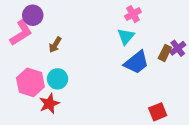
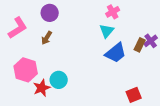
purple circle: (33, 15) -> (50, 13), moved
cyan circle: (58, 79) -> (59, 80), moved

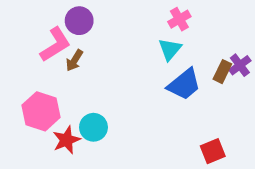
pink L-shape: (18, 28) -> (55, 45), moved

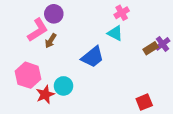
cyan triangle: (170, 49) -> (115, 33), turned -42
brown rectangle: (222, 72) -> (151, 48), turned 32
blue trapezoid: (184, 84) -> (93, 57), moved

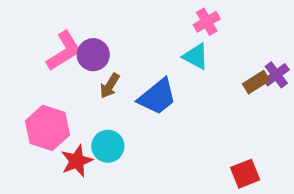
purple circle: (54, 14) -> (93, 55), moved
brown arrow: (51, 41) -> (110, 86), moved

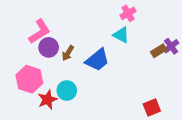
purple circle: (93, 55) -> (49, 47), moved

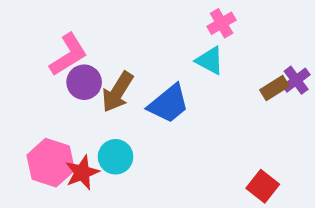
brown arrow: (68, 53) -> (117, 92), size x1.5
pink hexagon: (29, 79) -> (51, 163), moved
red square: (152, 108) -> (263, 186), turned -30

